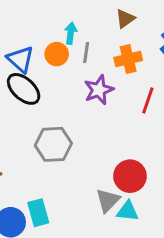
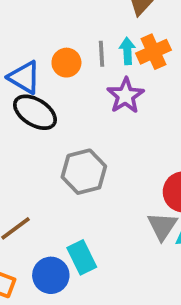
cyan arrow: (71, 33) -> (127, 51), moved

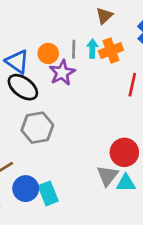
purple star: (125, 96) -> (62, 73), moved
gray hexagon: (84, 172) -> (37, 128), moved
blue circle: (51, 275) -> (26, 189), moved

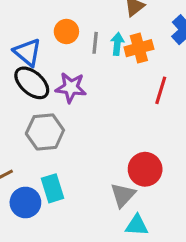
orange circle: (48, 53) -> (66, 32), moved
purple star: (62, 73) -> (71, 87), moved, turned 30
cyan triangle: (126, 183) -> (137, 225), moved
cyan rectangle: (48, 193) -> (52, 188), moved

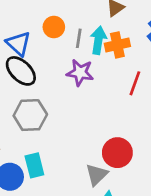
cyan arrow: (117, 44) -> (98, 40), size x1.4
purple star: (71, 87) -> (80, 73), moved

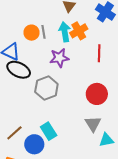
gray line: (79, 38) -> (44, 32), moved
gray hexagon: (30, 115) -> (46, 88), moved
red circle: (117, 153) -> (97, 94), moved

